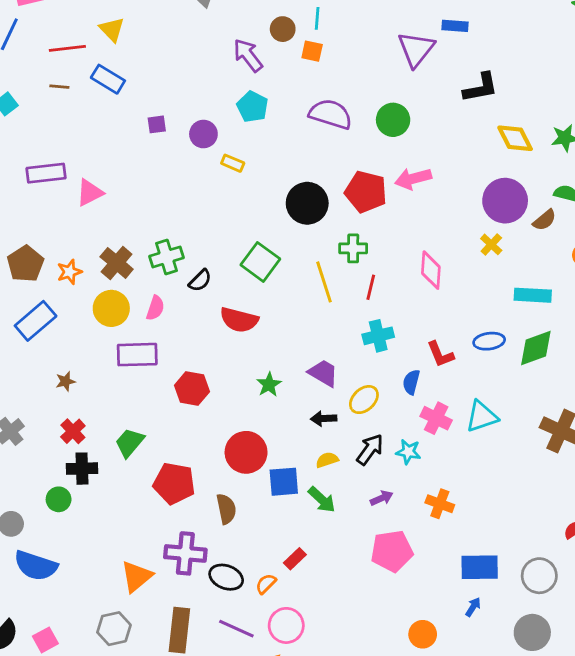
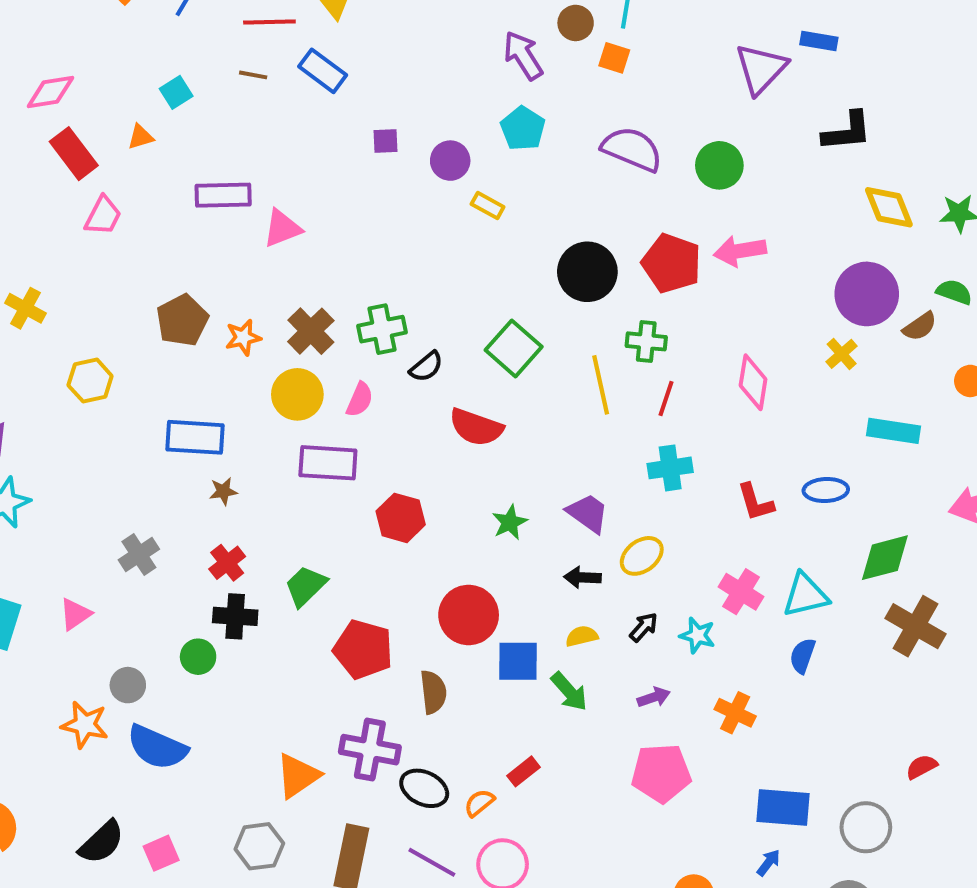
blue rectangle: (36, 321) -> (195, 437), moved, turned 39
green diamond: (536, 348) -> (885, 558), moved
blue semicircle: (411, 382) -> (803, 656), moved
black arrow: (370, 449) -> (644, 627), size x0.7

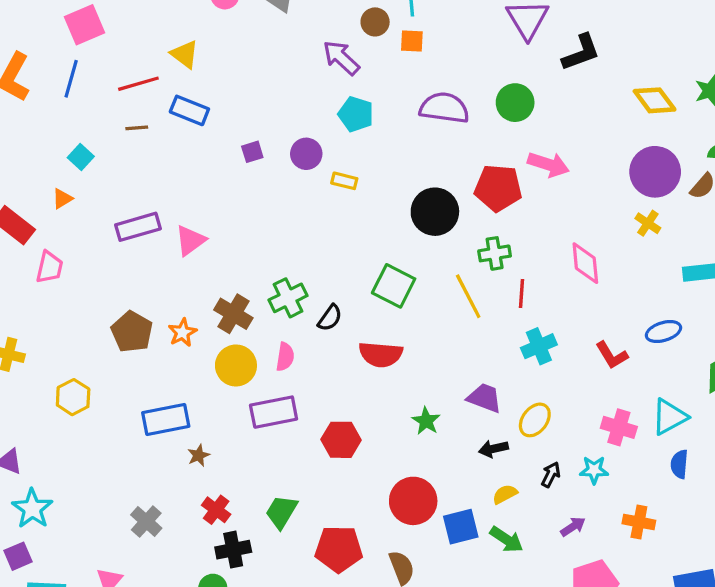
black L-shape: (847, 131) -> (581, 52), moved
pink arrow: (740, 251) -> (548, 164), turned -138

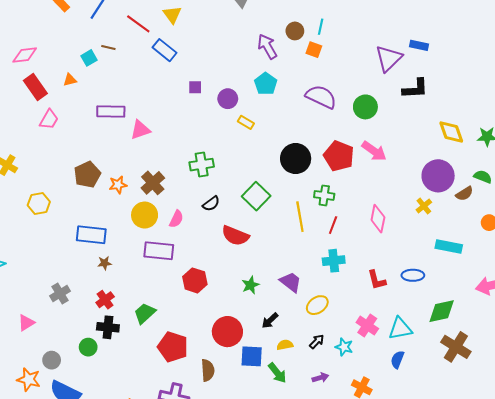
red line: (138, 84) -> (138, 24), turned 35
brown line: (137, 128) -> (108, 47), moved
green cross: (288, 298) -> (202, 165), moved
black arrow: (493, 449) -> (270, 321), moved, turned -48

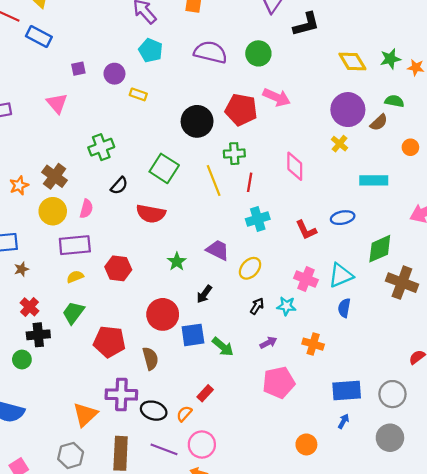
pink triangle: (140, 130) -> (57, 103), moved, turned -40
yellow semicircle: (285, 345) -> (75, 277), moved

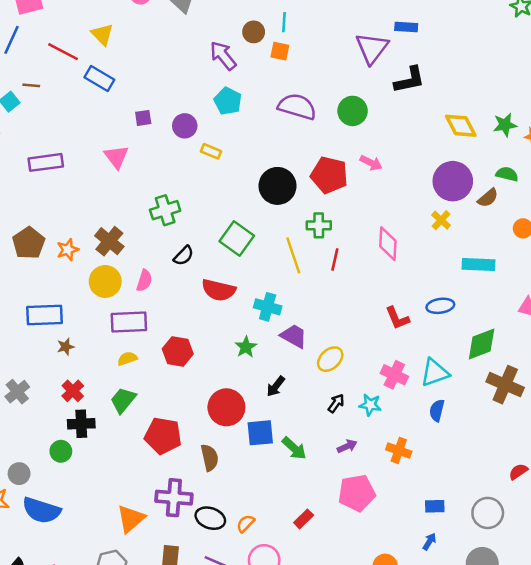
pink arrow: (277, 97) -> (371, 163), size x0.7
cyan cross: (258, 219) -> (268, 307), moved, turned 30
blue rectangle: (347, 391) -> (435, 506), size x0.6
red rectangle: (205, 393) -> (304, 519), moved

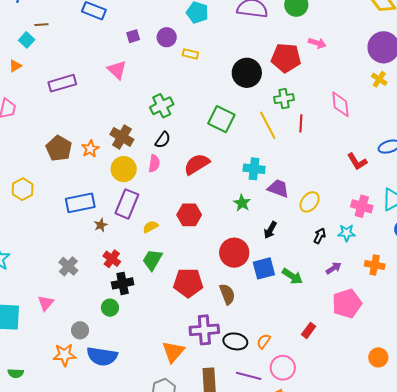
black semicircle: (184, 256) -> (163, 140), moved
red semicircle: (219, 290) -> (197, 164), moved, turned 144
purple rectangle: (129, 322) -> (127, 204), moved, turned -56

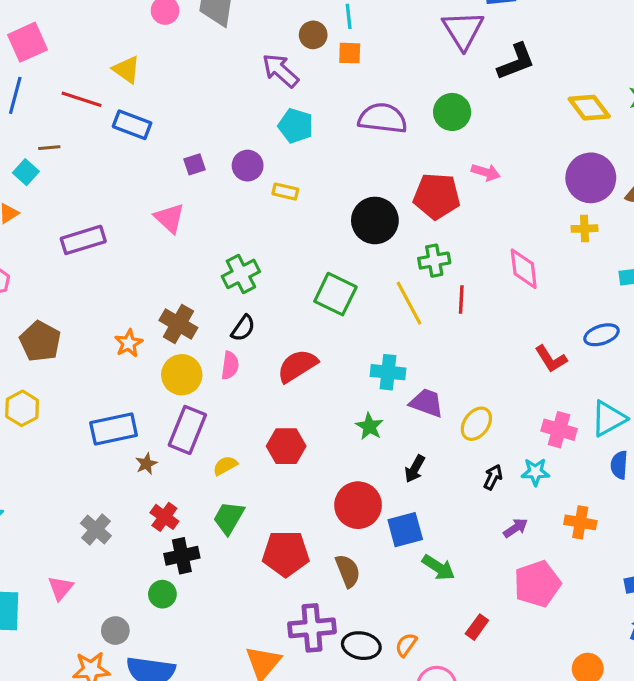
yellow cross: (379, 79) -> (584, 229), turned -35
brown pentagon: (59, 148) -> (40, 341), moved
green arrow: (292, 276) -> (439, 568), moved

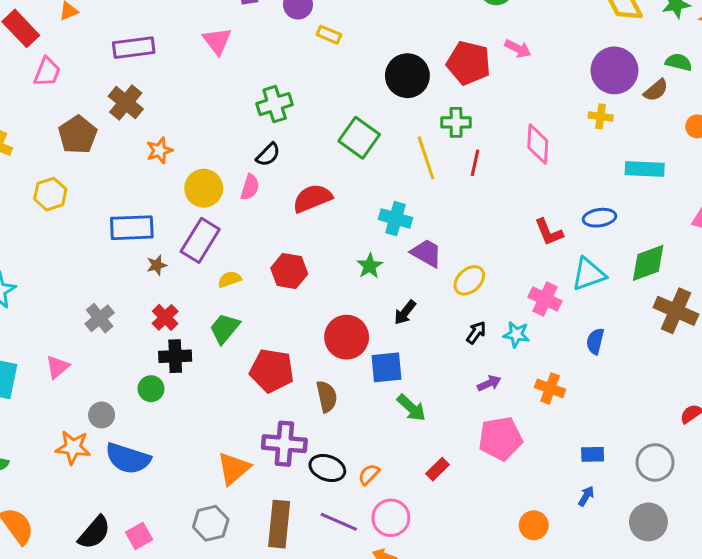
brown cross: (178, 324) -> (126, 103), moved
cyan triangle: (609, 419) -> (588, 274), moved

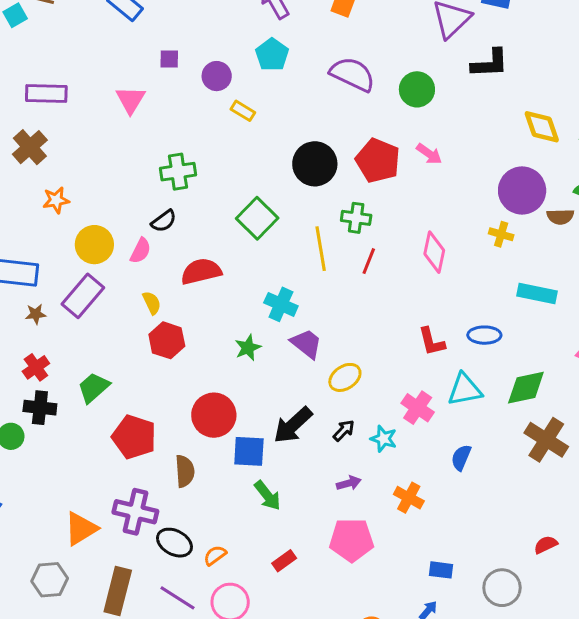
brown semicircle: (656, 90) -> (560, 217), turned 30
yellow semicircle: (230, 279) -> (152, 303), moved, turned 75
black arrow: (405, 312) -> (293, 425), moved, size x1.6

